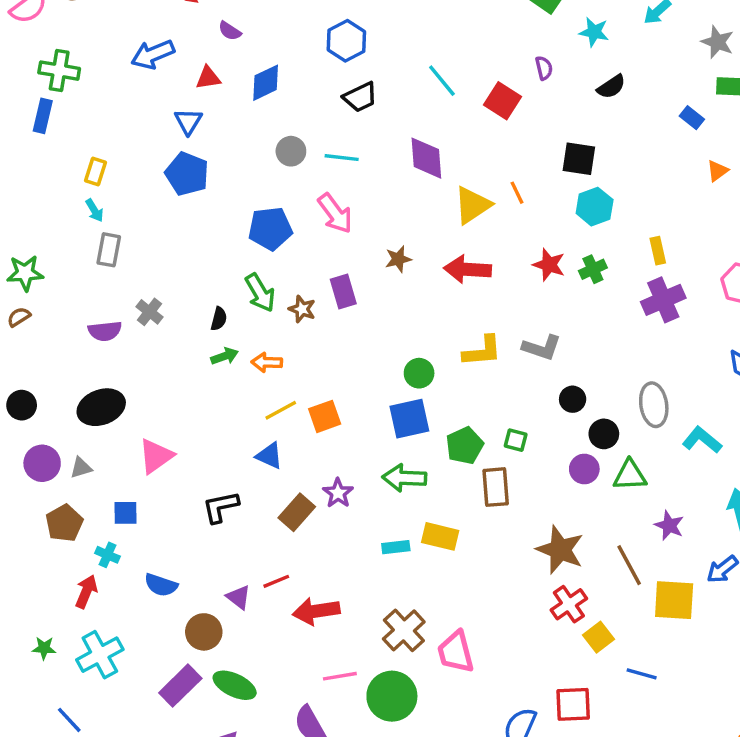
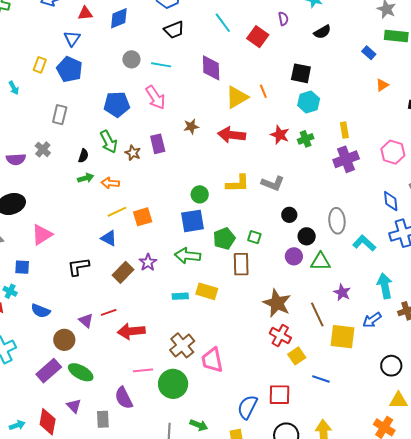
yellow rectangle: (96, 171) -> (40, 65), moved
gray rectangle: (109, 250) -> (60, 115), moved
red cross: (569, 604) -> (280, 336), turned -30

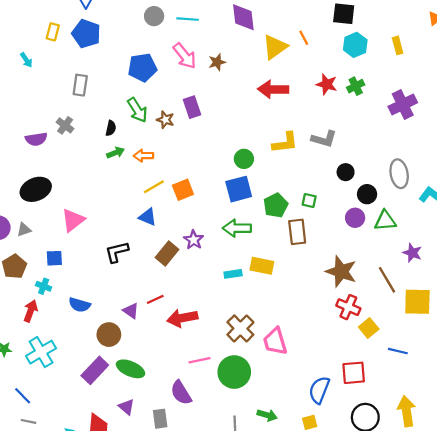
brown star: (191, 126) -> (217, 62), moved
yellow rectangle: (344, 130) -> (398, 45), moved

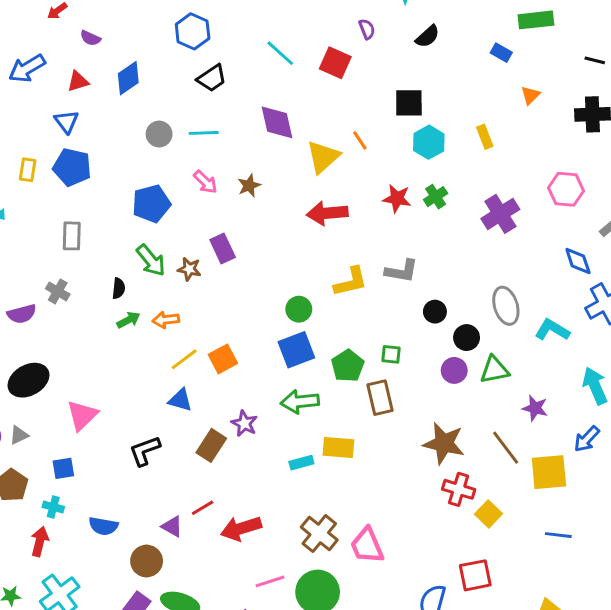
pink arrow: (185, 56) -> (205, 182), size x0.7
blue line: (398, 351) -> (558, 535), moved

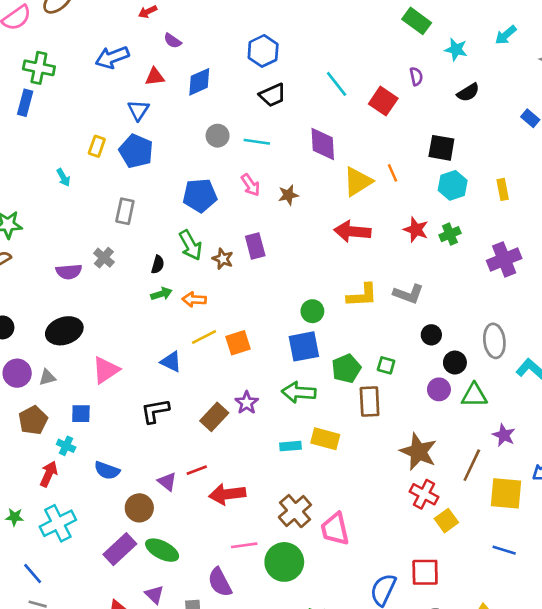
blue triangle: (180, 400) -> (171, 362), moved
brown line: (506, 448) -> (472, 465), turned 52

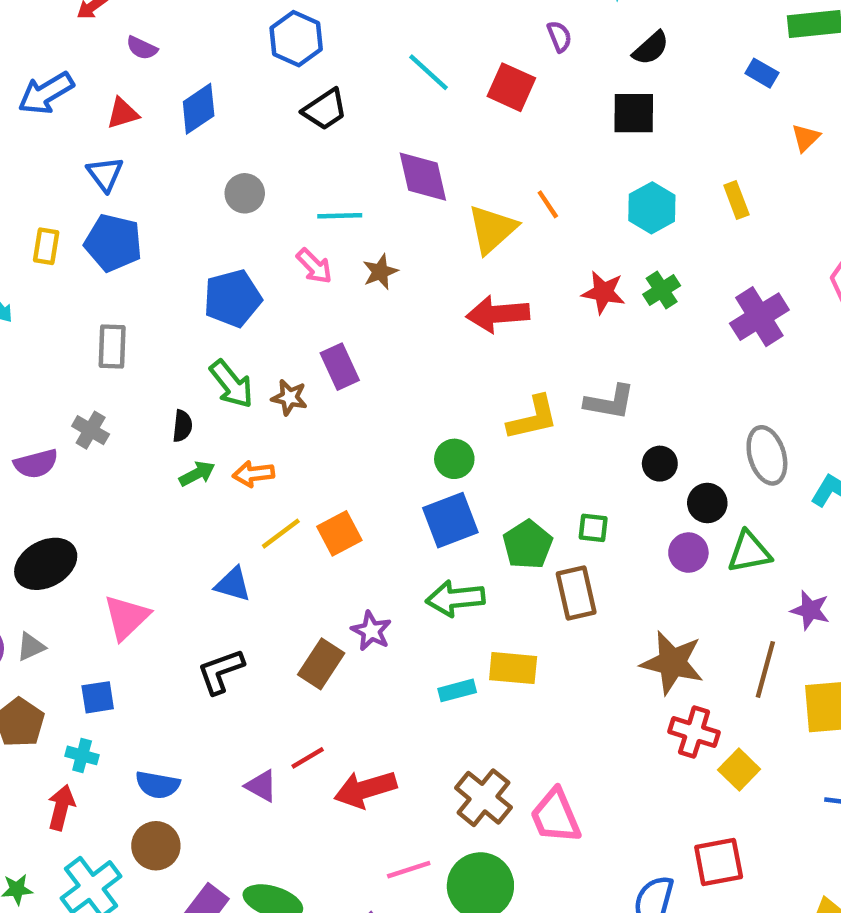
cyan line: (257, 142) -> (340, 216), moved
black square: (441, 148) -> (634, 113), moved
brown circle: (139, 508) -> (156, 846), moved

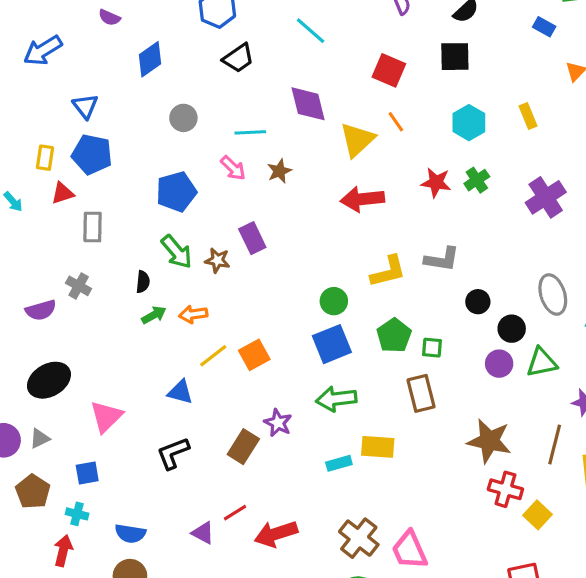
red square: (511, 87) -> (389, 70), moved
red triangle: (123, 113) -> (63, 193), moved
green pentagon: (528, 545) -> (394, 335), moved

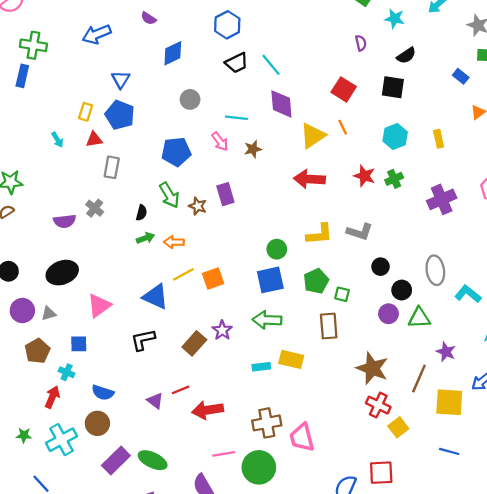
cyan line: (311, 31) -> (271, 65), moved
blue triangle: (180, 392) -> (155, 297), size x1.4
brown cross: (359, 538) -> (267, 423), turned 32

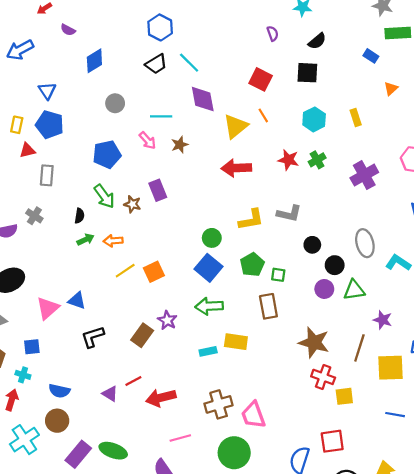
blue hexagon: (227, 25) -> (160, 27), moved
blue square: (270, 280) -> (208, 268), turned -32
blue triangle: (155, 297) -> (77, 301), moved, size x0.7
yellow square: (398, 427) -> (344, 396), turned 36
green circle: (259, 467) -> (234, 453), moved

